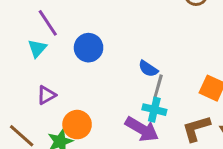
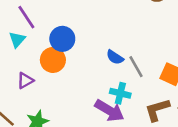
gray line: (158, 87) -> (136, 67), moved, turned -45
orange circle: (77, 125) -> (53, 60), moved

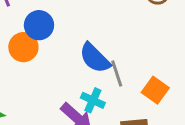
blue semicircle: (115, 57) -> (95, 58), size x1.6

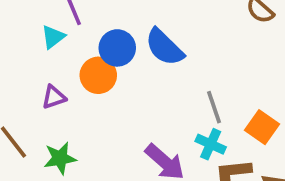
blue semicircle: (95, 58) -> (164, 47), moved
cyan cross: (93, 100) -> (211, 144), moved

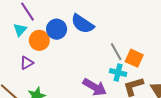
orange circle: (98, 75) -> (39, 40), moved
orange square: (262, 127) -> (134, 58), moved

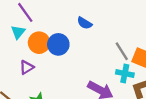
blue semicircle: (82, 24) -> (85, 23), size x0.6
blue circle: (57, 29) -> (58, 44), moved

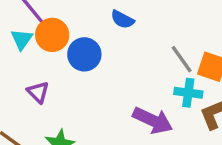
orange circle: (39, 43) -> (52, 35), moved
purple triangle: (27, 67) -> (38, 92), turned -40

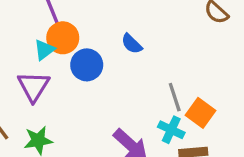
cyan triangle: (22, 39) -> (44, 50), moved
purple triangle: (38, 92) -> (33, 86), size x1.5

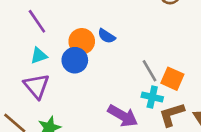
orange circle: (63, 38) -> (82, 41), moved
cyan triangle: (44, 50) -> (39, 56), turned 30

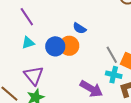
orange circle: (82, 41) -> (69, 46), moved
purple triangle: (37, 86) -> (34, 75), moved

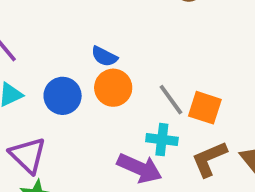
orange circle: (69, 46) -> (113, 88), moved
cyan cross: (114, 75) -> (162, 140), moved

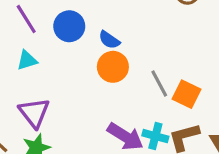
blue circle: (63, 96) -> (69, 26), moved
cyan cross: (162, 140) -> (155, 136), moved

